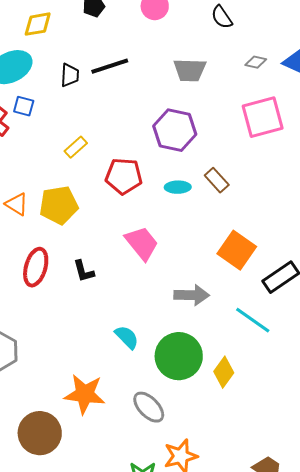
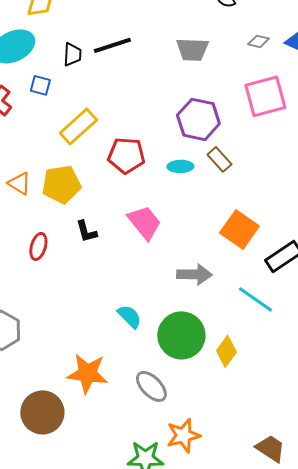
blue square: (24, 106) -> (40, 85), moved
purple hexagon: (175, 130) -> (198, 119), moved
yellow rectangle: (76, 147) -> (78, 126), size x1.6
red ellipse: (36, 267) -> (38, 246), size x0.7
black L-shape: (84, 271) -> (86, 231), moved

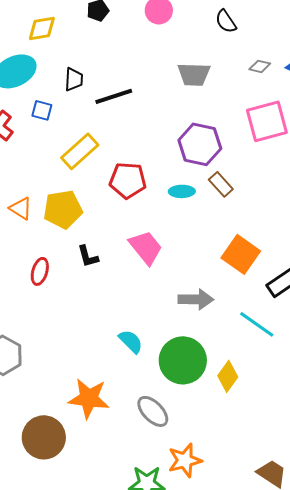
black line: (112, 45) -> (114, 96), moved

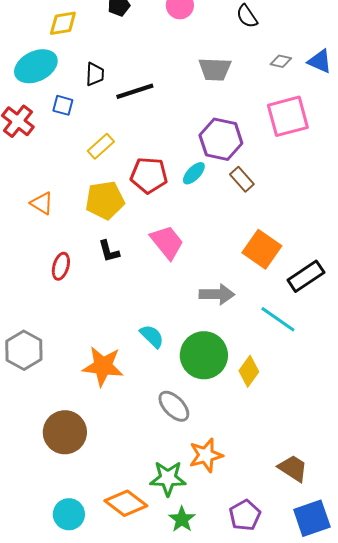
yellow rectangle: (80, 151) -> (101, 146), size x0.7
cyan ellipse: (182, 191) -> (194, 173), moved, turned -45
yellow pentagon: (63, 209) -> (105, 200), moved
orange star: (89, 398) -> (103, 366), moved

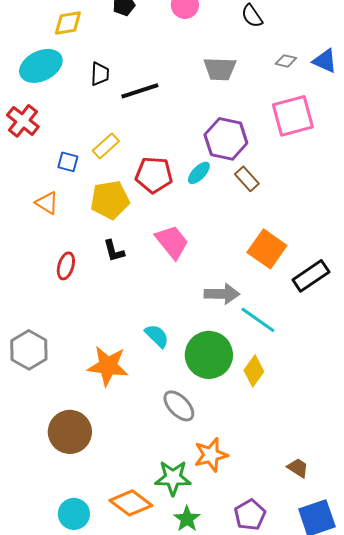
blue square: (63, 105) -> (68, 162), moved
cyan line: (278, 319) -> (258, 320), moved
brown trapezoid: (293, 468) -> (298, 468), size x0.7

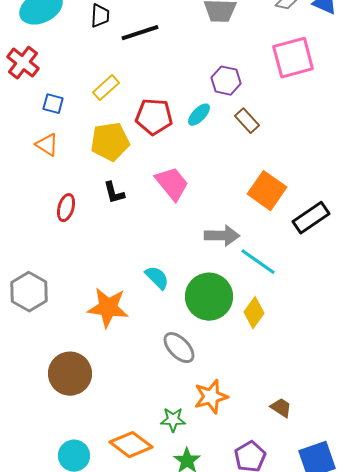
purple hexagon: (226, 139) -> (226, 81), size x0.7
blue square: (68, 162) -> (53, 104), moved
brown trapezoid: (298, 468) -> (281, 408), moved
green star: (173, 478) -> (173, 420), size x0.7

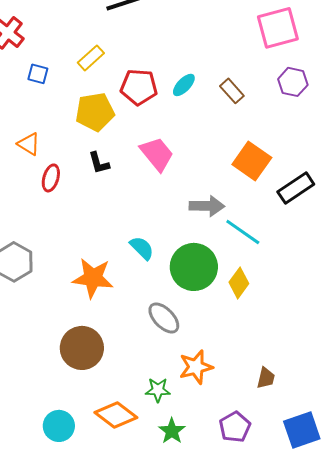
purple hexagon: (226, 81) -> (293, 82), moved
orange triangle: (47, 145) -> (29, 144), moved
brown circle: (70, 374) -> (82, 348), moved
brown trapezoid: (281, 408) -> (266, 378), turned 70

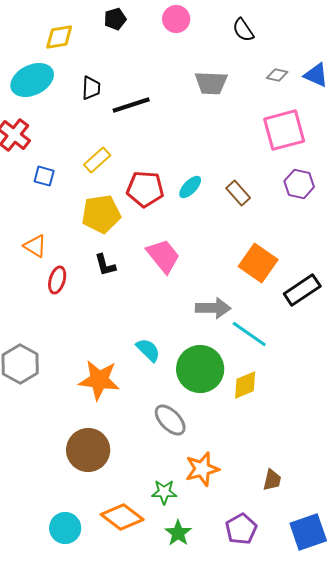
yellow diamond: (239, 283) -> (245, 385), turned 32

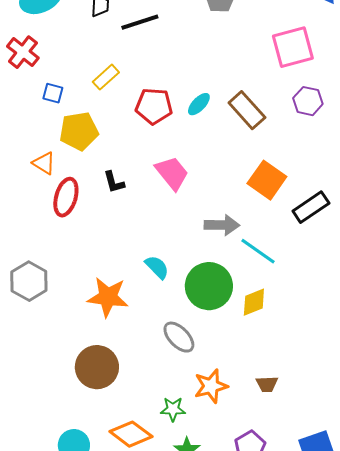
brown rectangle: (238, 193) -> (247, 110), size x1.5
yellow pentagon: (101, 214) -> (79, 131), moved
red ellipse: (57, 280) -> (66, 197), size x1.4
brown trapezoid: (272, 480) -> (267, 384), moved, turned 75

